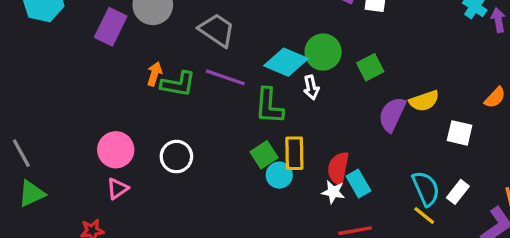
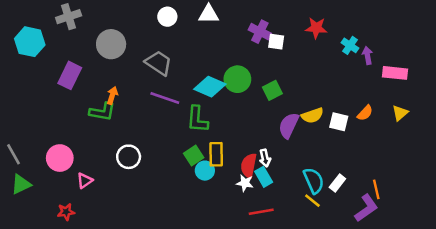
purple rectangle: (111, 27) -> (70, 75), moved
green L-shape: (178, 84) -> (102, 112), moved
white arrow: (311, 87) -> (265, 158), moved
white square: (460, 133) -> (339, 122), moved
pink circle: (116, 150) -> (60, 158), moved

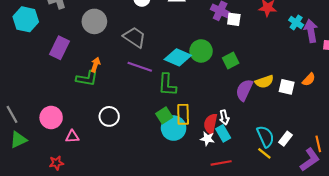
purple arrow: (367, 55) -> (311, 31), size x1.5
cyan circle: (205, 171) -> (174, 128), size x1.5
pink triangle: (85, 181) -> (72, 137), turned 32

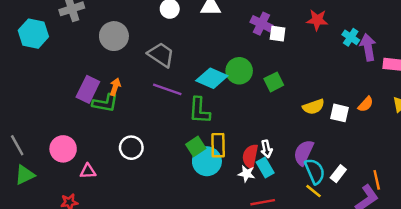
purple rectangle: (60, 48) -> (88, 89), moved
purple semicircle: (244, 90) -> (304, 153), moved

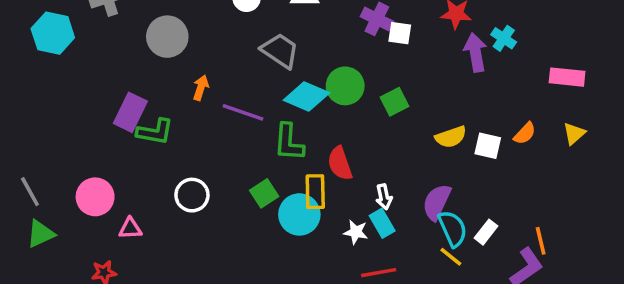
purple arrow: (368, 47) -> (475, 52), moved
gray trapezoid: (161, 55) -> (280, 51), moved
orange arrow: (115, 87) -> (201, 88), moved
green square: (196, 146) -> (264, 193), moved
red semicircle: (250, 156) -> (340, 163), moved, turned -30

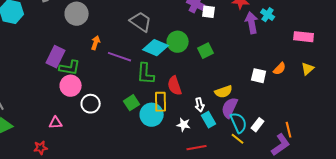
yellow semicircle: (451, 137) -> (224, 92), moved
pink circle: (95, 197) -> (71, 86), moved
cyan rectangle: (382, 223) -> (209, 120), moved

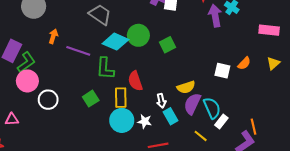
green L-shape: (70, 68) -> (26, 62), turned -45
cyan circle: (152, 115) -> (122, 120), moved
cyan semicircle: (239, 123) -> (212, 108), moved

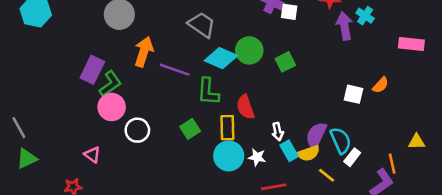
orange arrow: (53, 36) -> (144, 52), size x1.6
yellow triangle: (273, 63) -> (417, 142), moved, turned 40
yellow semicircle: (186, 87) -> (308, 153), moved
pink triangle: (12, 119) -> (92, 155), turned 40

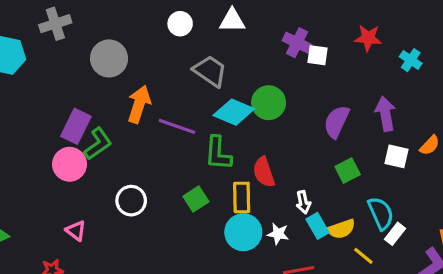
purple arrow: (344, 26) -> (385, 114), moved
green square: (285, 62) -> (348, 171), moved
pink circle: (112, 107) -> (70, 164), moved
purple semicircle: (316, 135) -> (337, 122), moved

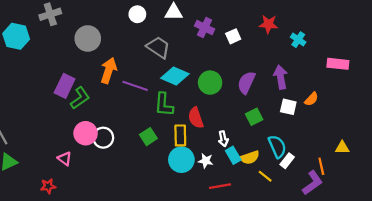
purple cross: (297, 43) -> (205, 27), moved
white square: (318, 55) -> (233, 36), turned -32
green circle: (269, 103) -> (210, 83), moved
pink circle: (70, 164) -> (86, 133), moved

